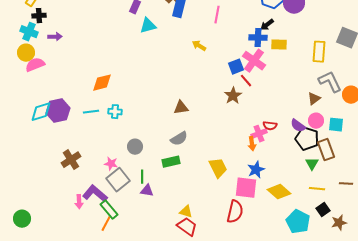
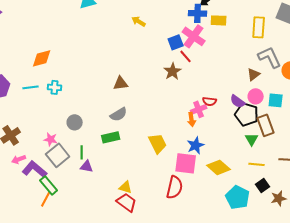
pink arrow: (79, 202) -> (19, 159), moved, turned 72

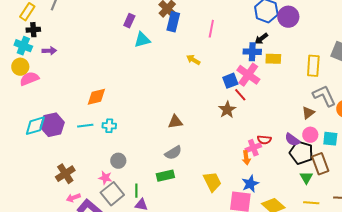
gray circle: (75, 122) -> (118, 161), moved

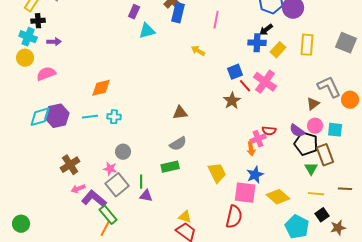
yellow rectangle: (273, 59) -> (278, 50), turned -49
yellow rectangle: (313, 66) -> (307, 45), moved
pink cross: (248, 75) -> (265, 82), moved
pink semicircle: (29, 79) -> (46, 74), moved

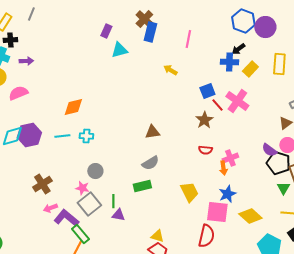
red semicircle: (269, 131) -> (205, 150), moved

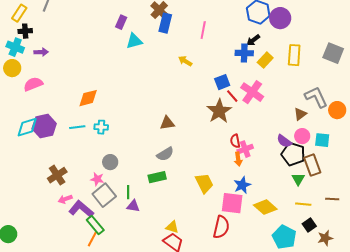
brown star: (204, 120) -> (219, 111), size x1.4
red semicircle: (205, 150) -> (235, 141), moved, turned 72

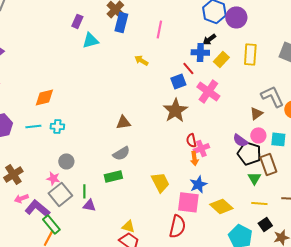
red line: (232, 96) -> (188, 68), moved

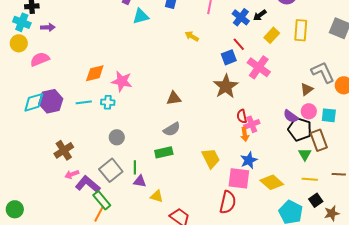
blue cross: (200, 52) -> (241, 17), moved, turned 36
pink star: (53, 178) -> (122, 81), moved, size x1.5
yellow triangle: (128, 226) -> (157, 196), moved

